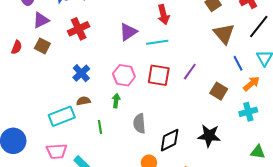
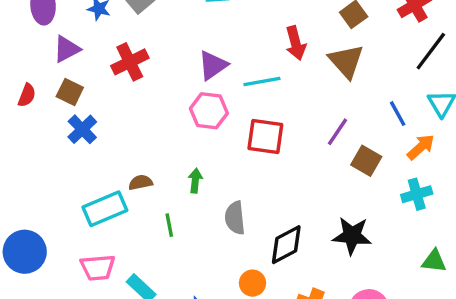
red arrow: (163, 15) -> (296, 43), moved
brown triangle: (224, 34) -> (346, 61), moved
purple line: (190, 72) -> (338, 132), moved
blue cross: (81, 73) -> (82, 129), moved
pink hexagon: (124, 75) -> (209, 111), moved

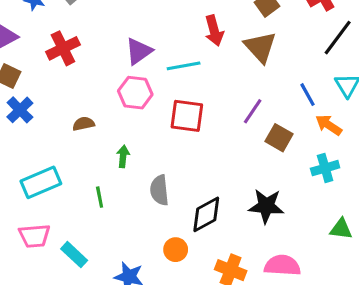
orange arrow: (421, 147) -> (329, 125), turned -104
brown semicircle: (141, 182) -> (83, 124), moved

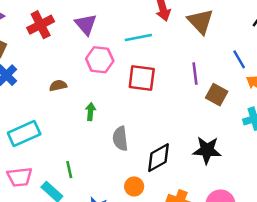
purple triangle: (139, 51) -> (86, 24), moved, turned -35
purple line: (253, 111) -> (195, 74), turned -40
green line: (100, 197) -> (69, 170), moved

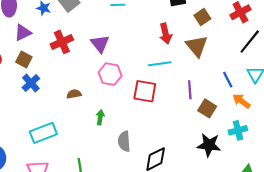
cyan line: (138, 37) -> (160, 64), moved
black star: (207, 150) -> (209, 145), moved

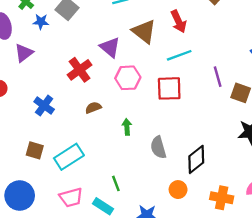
red cross: (62, 42) -> (80, 70), moved
brown triangle: (197, 46) -> (144, 31), moved
brown square: (24, 59) -> (35, 150), moved

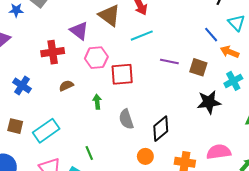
red cross: (80, 70) -> (53, 52), turned 30
purple line: (218, 77) -> (169, 62), moved, turned -60
red square: (169, 88) -> (122, 74), moved

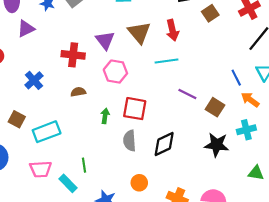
red square: (122, 74) -> (135, 109), moved
black diamond: (161, 129) -> (164, 144), moved

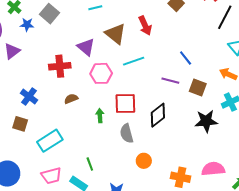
cyan line: (166, 61) -> (134, 61), moved
blue line: (236, 78) -> (186, 58), moved
brown square: (17, 119) -> (20, 124), moved
black diamond: (164, 144) -> (158, 115), moved
orange circle: (139, 183) -> (144, 161), moved

